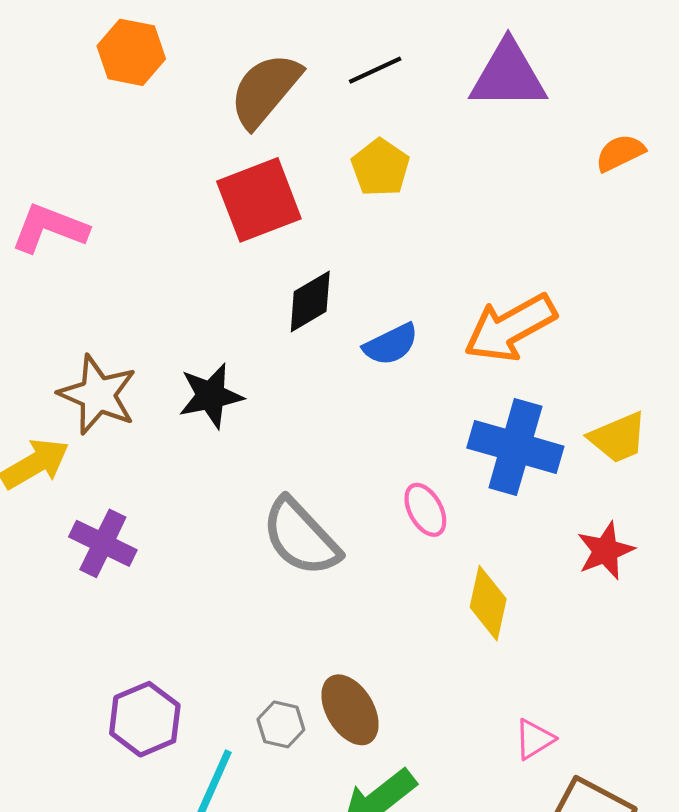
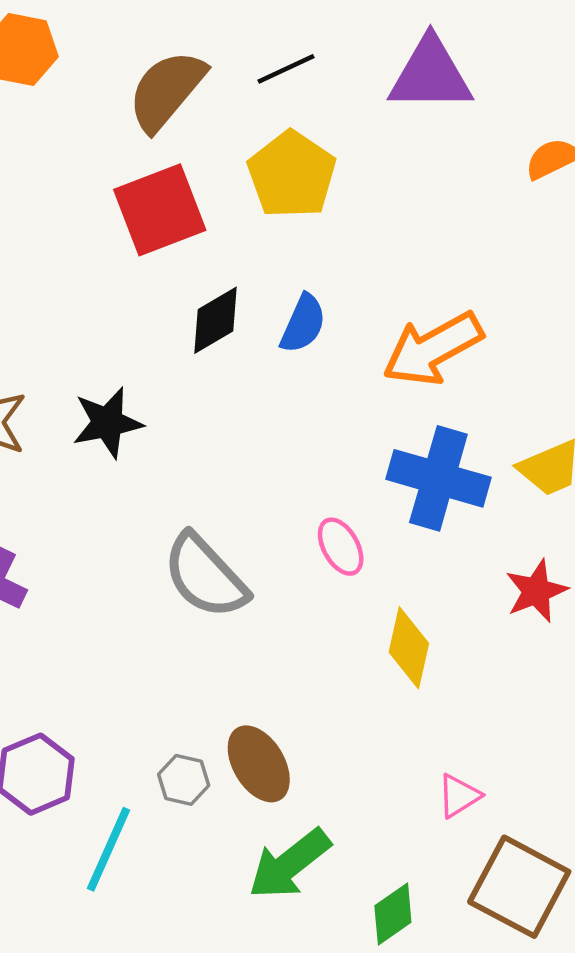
yellow pentagon: (380, 168) -> (292, 175), size x1.4
blue semicircle: (391, 344) -> (303, 324), moved, turned -40

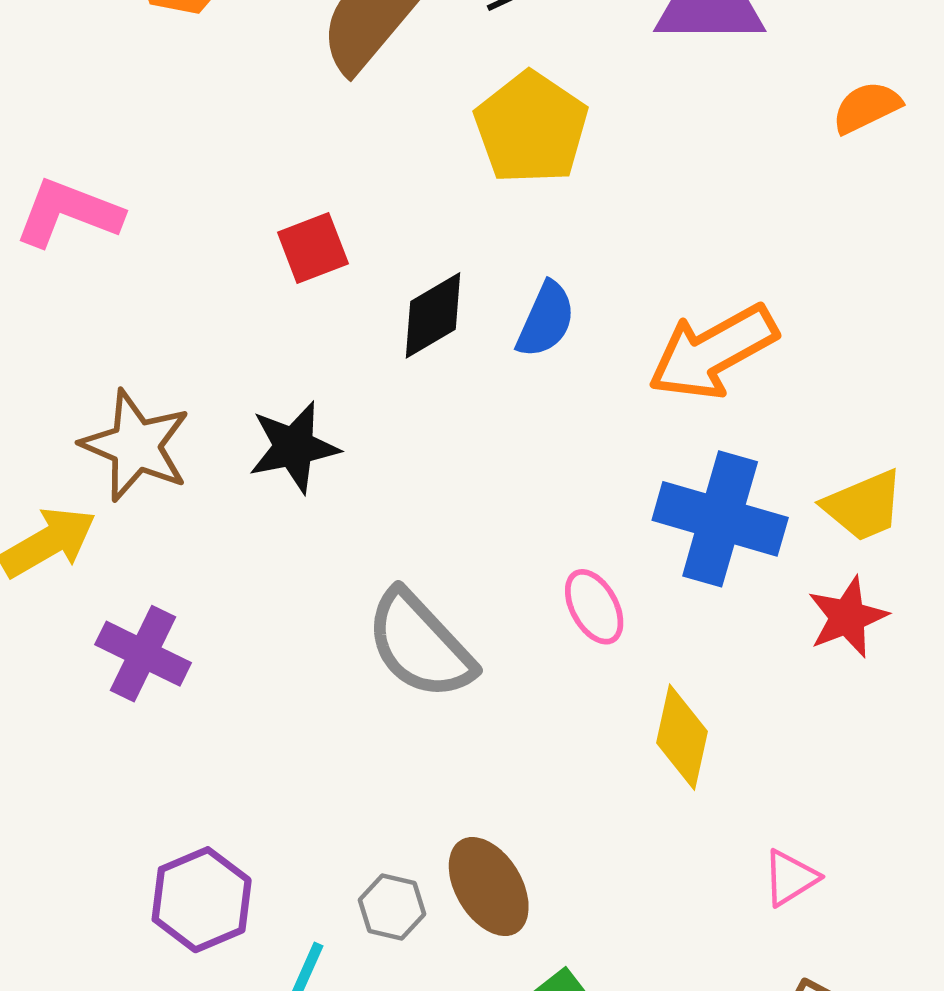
red square: (160, 210) -> (313, 248), moved, size x0.6
red star: (536, 591) -> (847, 617), moved
pink triangle: (459, 796) -> (790, 878), moved

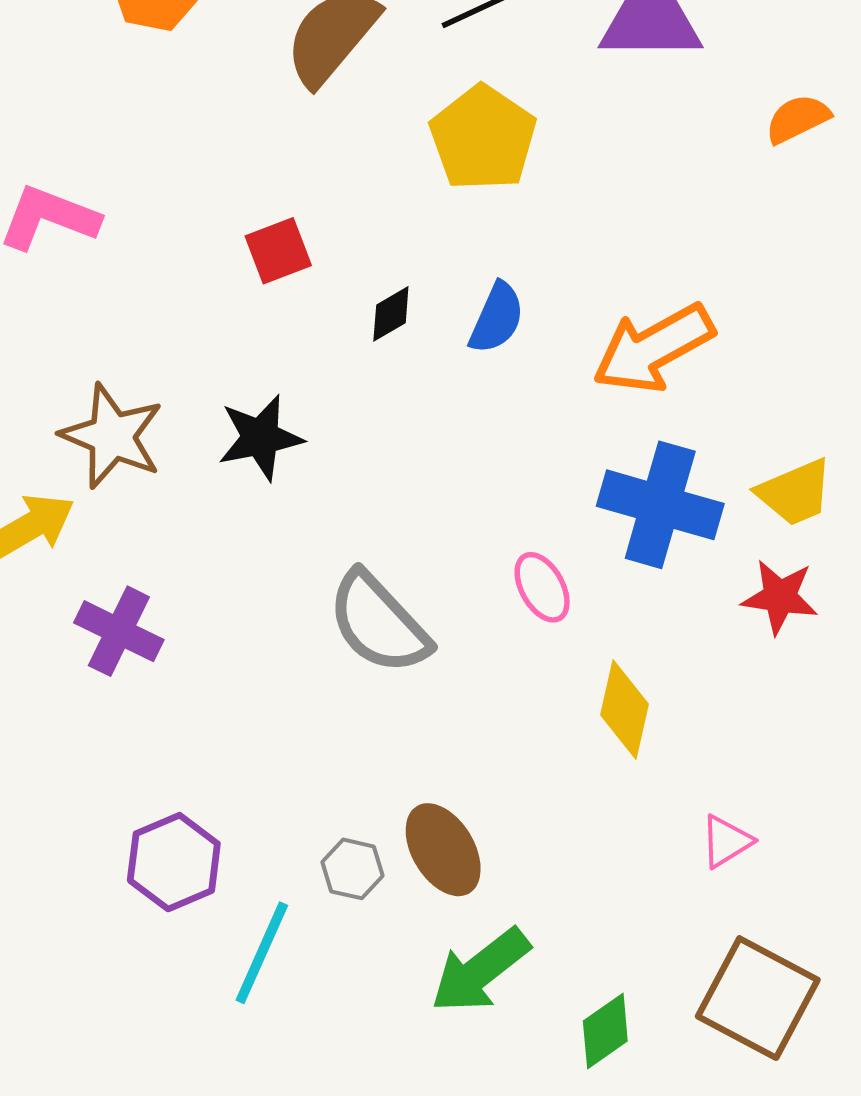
black diamond: (433, 315) -> (391, 314), size x0.7
red star: (847, 617) -> (780, 597), turned 30

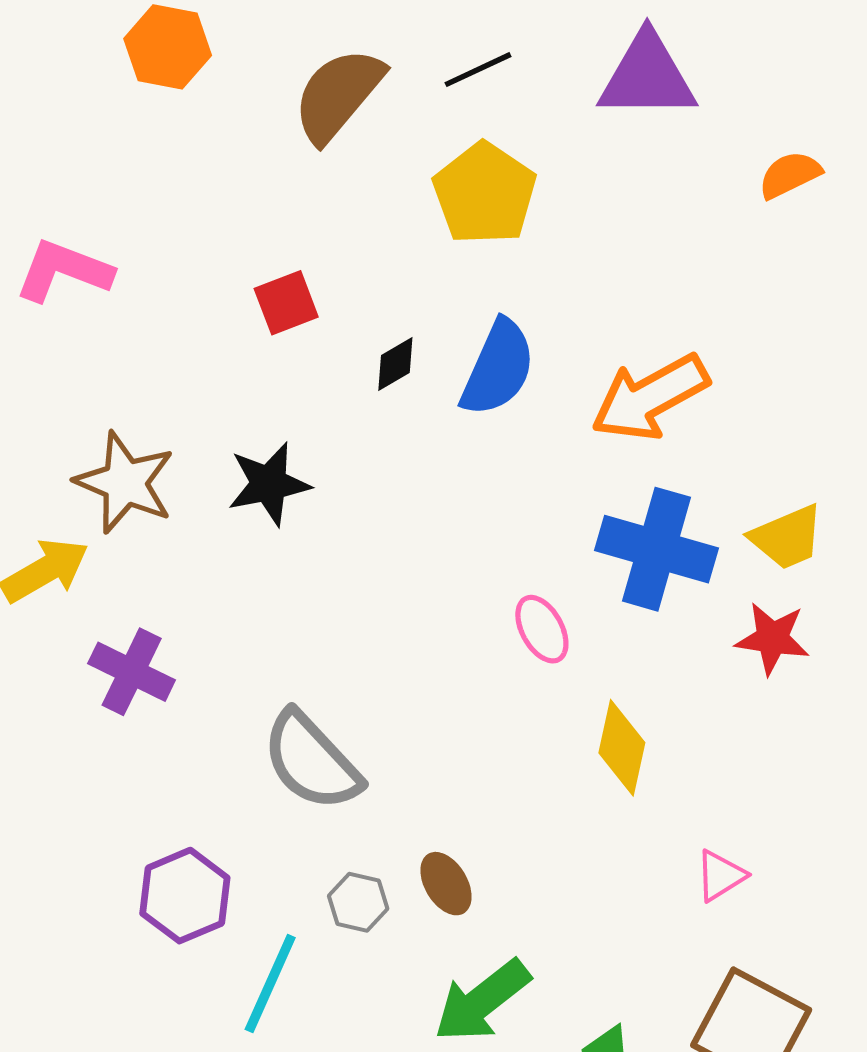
blue semicircle: (497, 318) -> (498, 368), size x1.4
gray semicircle: (379, 623) -> (311, 761), moved
brown ellipse: (443, 850) -> (446, 884), size x0.7

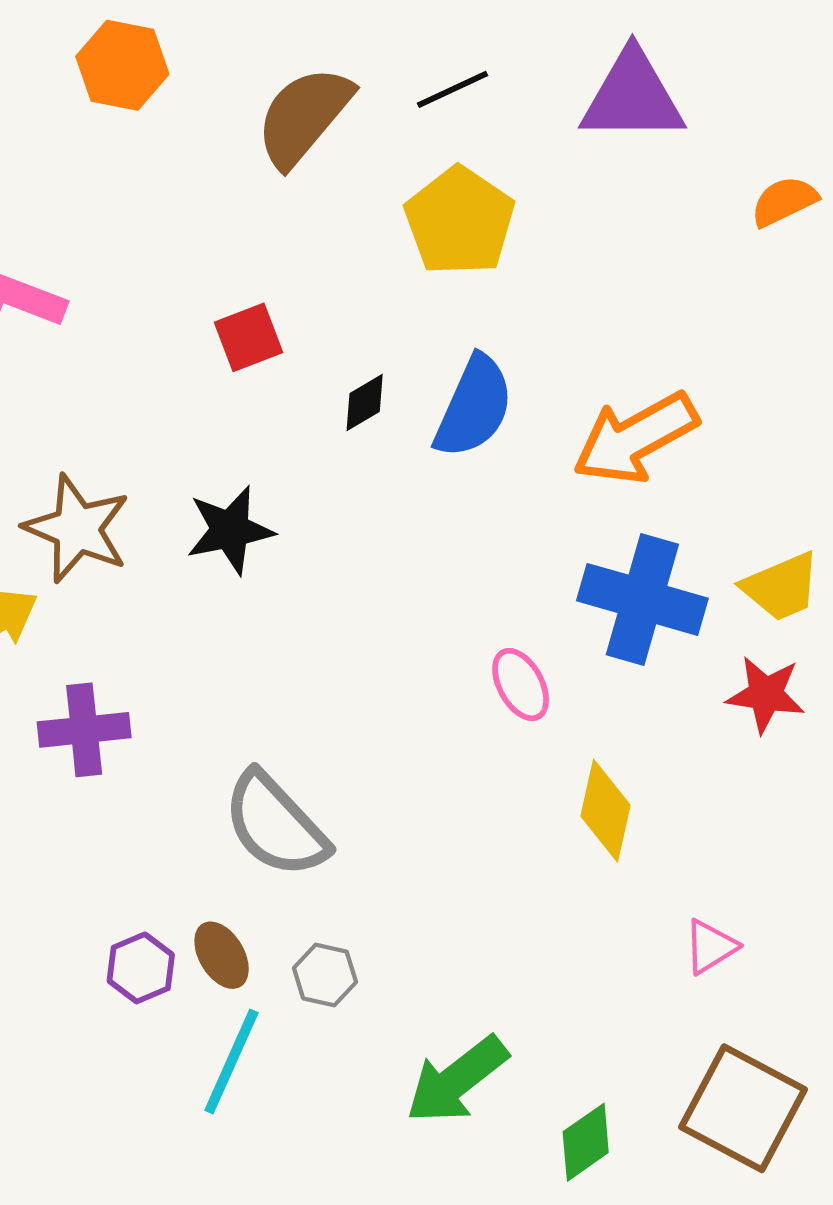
purple cross: (132, 672) -> (84, 730), turned -32
brown ellipse: (446, 884) -> (222, 955), moved
purple hexagon: (185, 896) -> (141, 968), size x0.7

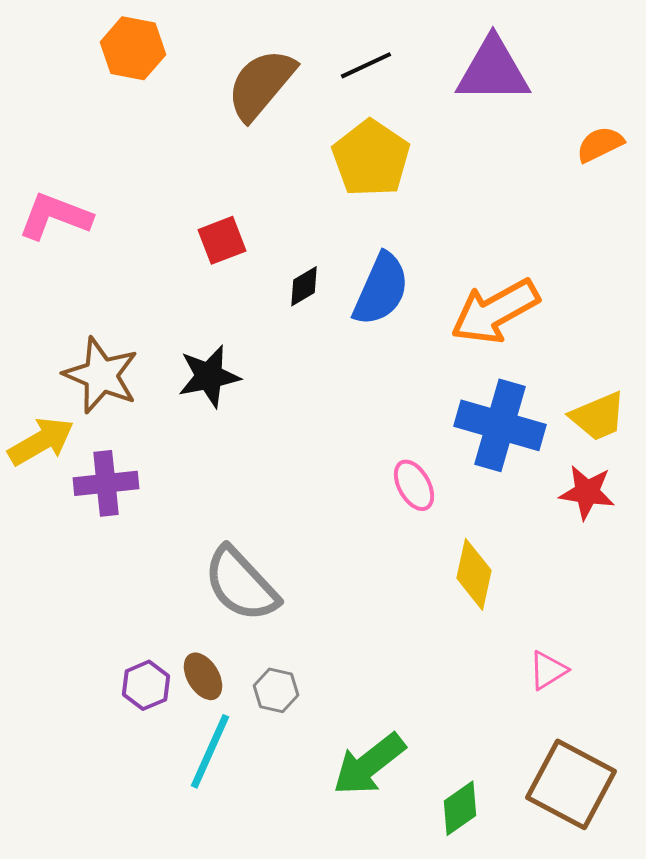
purple cross: (84, 730) -> (106, 483), moved

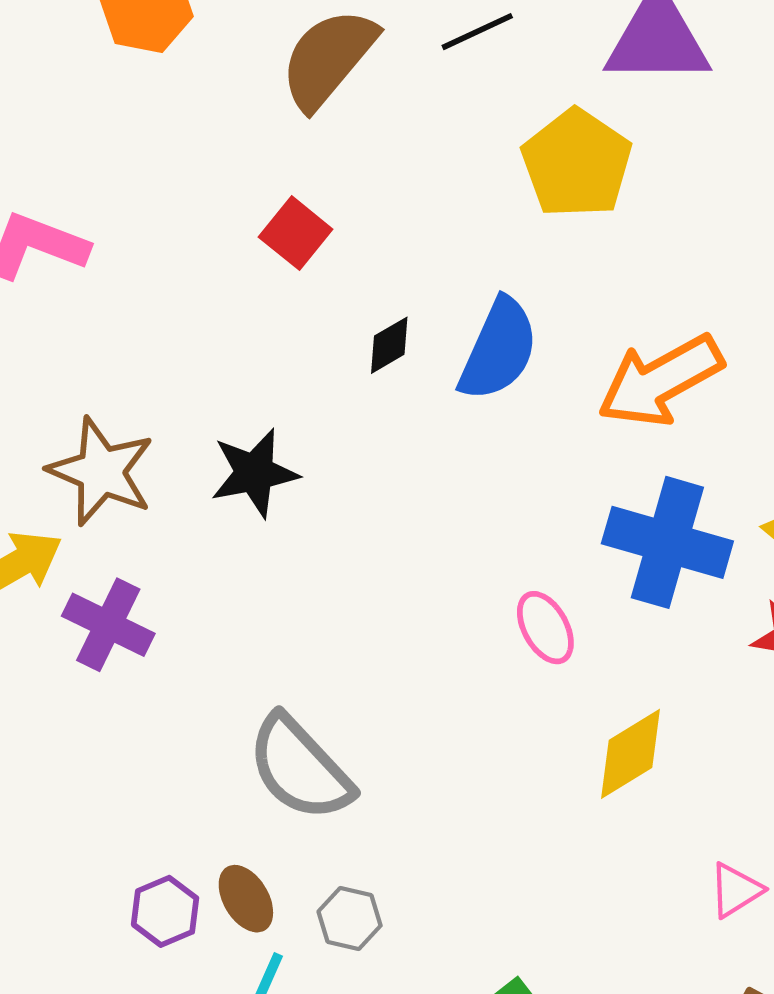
yellow pentagon: (371, 158) -> (577, 164), moved
red square: (222, 240) -> (296, 233), moved, turned -30
purple cross: (106, 483) -> (108, 625), turned 32
yellow diamond: (474, 574) -> (631, 754), turned 46

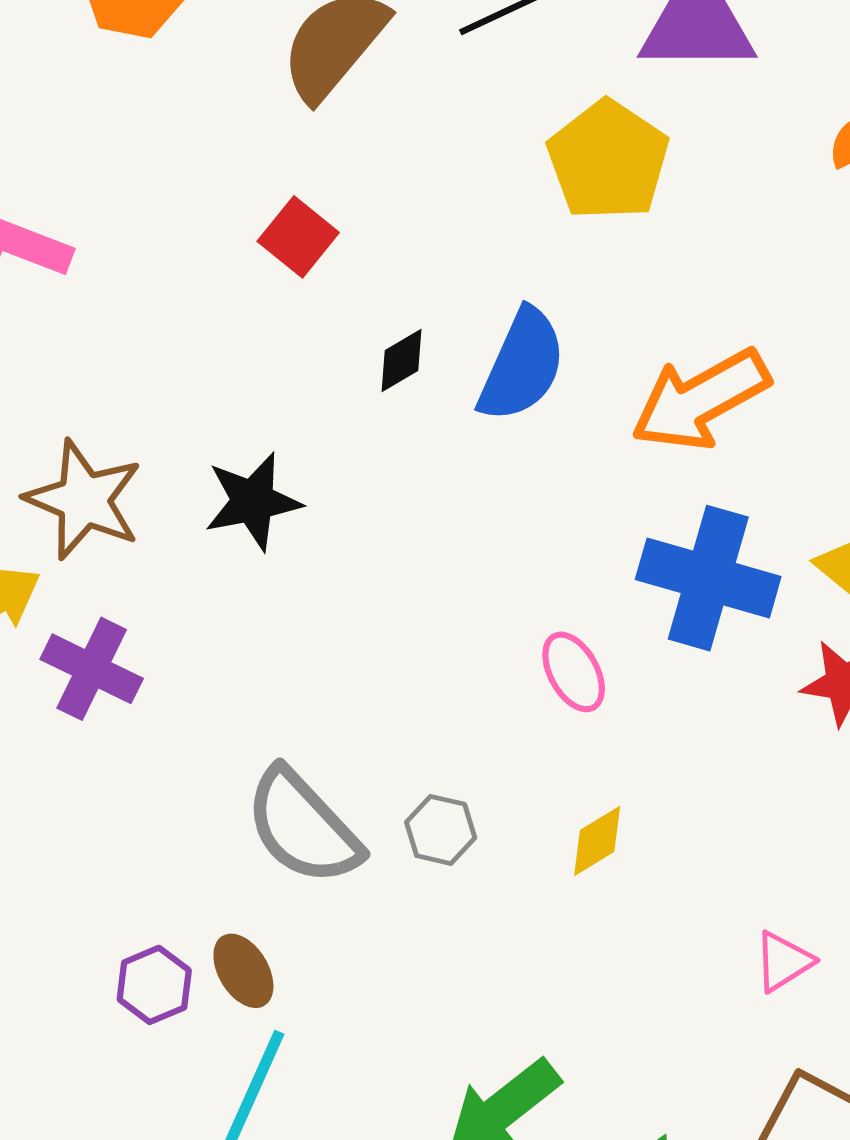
yellow diamond: (631, 754) -> (597, 841), moved, size x0.7
gray hexagon: (350, 919) -> (441, 830), moved

